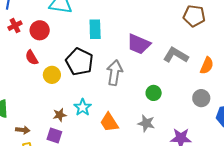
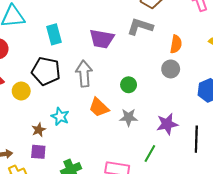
gray L-shape: (176, 55) -> (140, 27), moved
gray circle: (201, 98) -> (171, 69), moved
orange trapezoid: (109, 122) -> (99, 107), moved

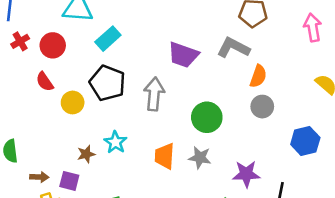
cyan rectangle: (54, 34) -> (108, 39), moved, turned 54
orange semicircle: (176, 44) -> (258, 76), moved
green circle: (129, 85) -> (207, 117), size x1.5
orange trapezoid: (99, 107) -> (165, 156), moved, turned 40
purple square: (38, 152) -> (69, 181), moved

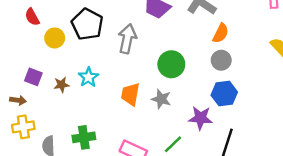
blue hexagon: (305, 141) -> (224, 94), moved
purple square: (69, 181) -> (33, 77), moved

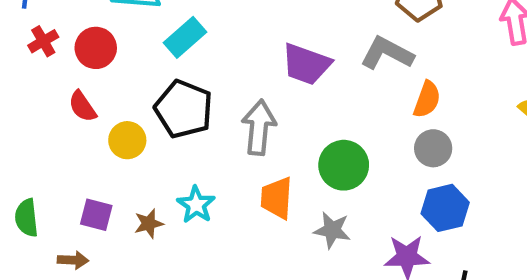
orange trapezoid: (130, 94) -> (277, 198), moved

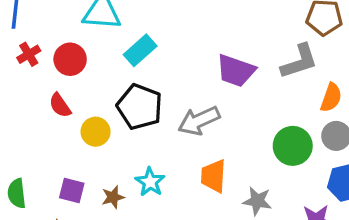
gray L-shape: (387, 53) -> (299, 61), turned 135
gray arrow: (259, 127) -> (199, 121), turned -120
green circle: (344, 165) -> (293, 146), moved

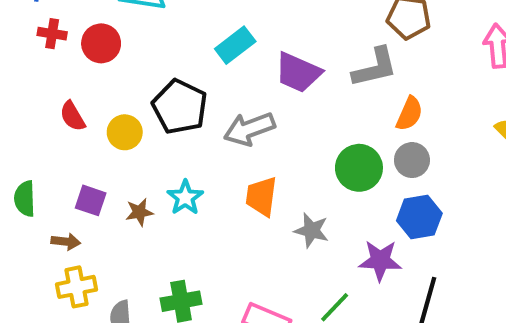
cyan rectangle: (140, 50) -> (235, 45), moved
red cross: (29, 54) -> (52, 34), turned 35
red semicircle: (60, 105) -> (73, 116), moved

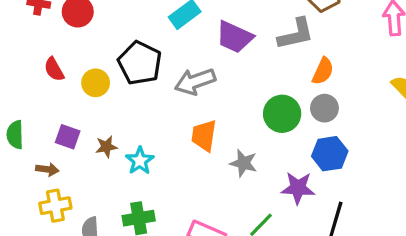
cyan star: (185, 198) -> (140, 161), moved

